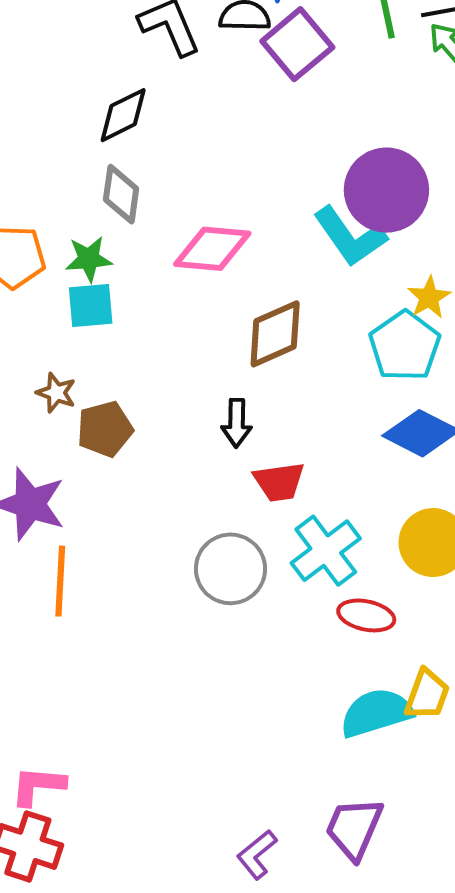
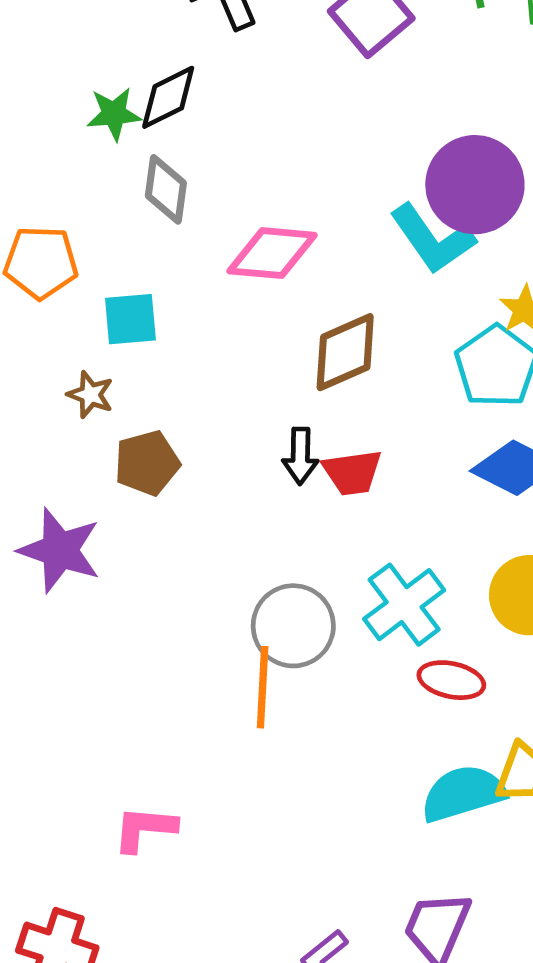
green star: (89, 259) -> (114, 114), moved
brown star: (56, 393) -> (90, 395), moved
red trapezoid: (279, 482) -> (352, 472), moved
orange line: (60, 581) -> (263, 687), moved
pink L-shape: (38, 786) -> (145, 829), moved

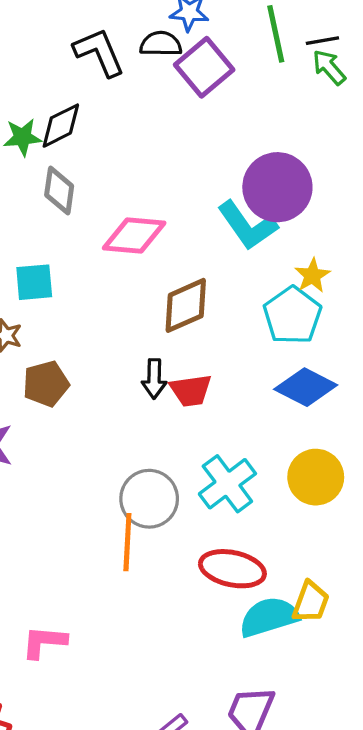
red ellipse: (451, 680) -> (232, 569), moved, size x1.4

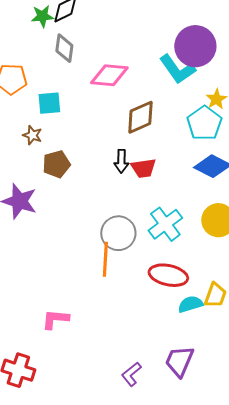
cyan semicircle: (269, 617) -> (190, 304), size x0.7

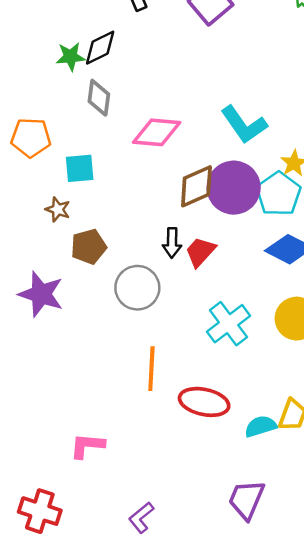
purple circle: (195, 46) -> (234, 188), moved
red trapezoid: (143, 168) -> (200, 252), turned 140
gray circle: (118, 233) -> (137, 288), moved
red ellipse: (168, 275) -> (204, 402), moved
purple L-shape: (131, 374) -> (141, 518), moved

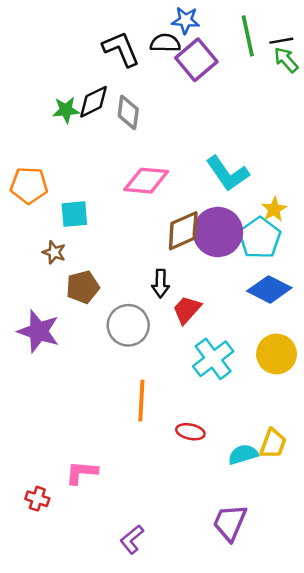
gray diamond: (99, 98) -> (128, 112), moved
red trapezoid: (200, 252) -> (187, 310), moved
red ellipse: (204, 402) -> (190, 432), size x0.6
red cross: (40, 511) -> (37, 499), moved, size x0.6

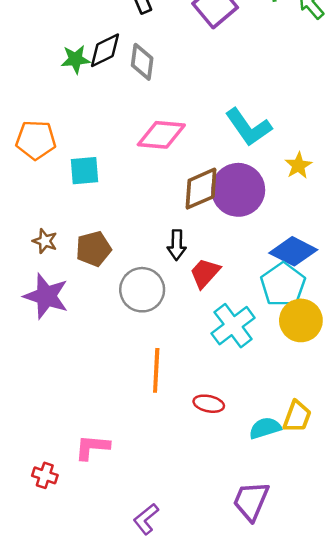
cyan pentagon: (260, 238) -> (283, 285), moved
brown star: (54, 252) -> (45, 241), moved

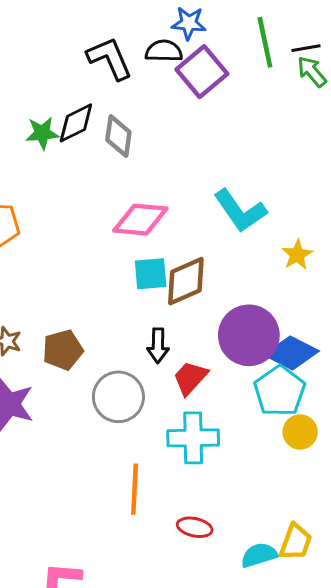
cyan square: (85, 171) -> (151, 274), moved
purple circle: (238, 190) -> (249, 335), moved
yellow circle: (301, 320) -> (300, 432), size x0.7
cyan cross: (233, 326) -> (193, 438), moved, turned 36

